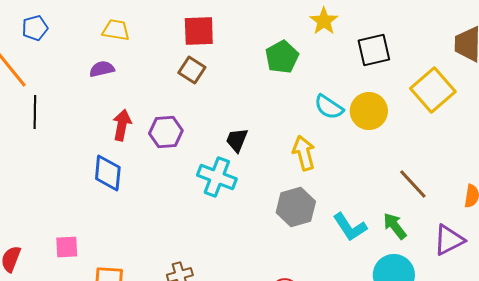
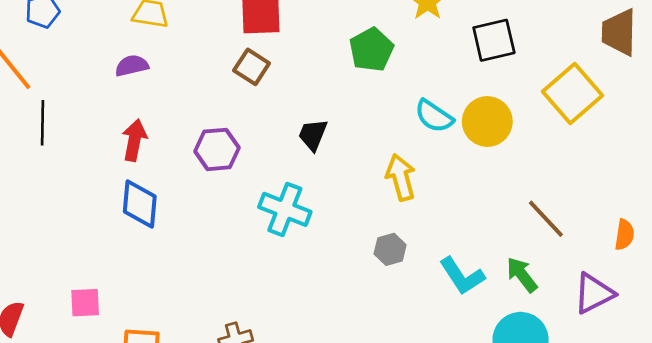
red arrow: (122, 125) -> (134, 140), moved
black trapezoid: (237, 140) -> (313, 135), moved
gray hexagon: (296, 207) -> (390, 249), size x0.6

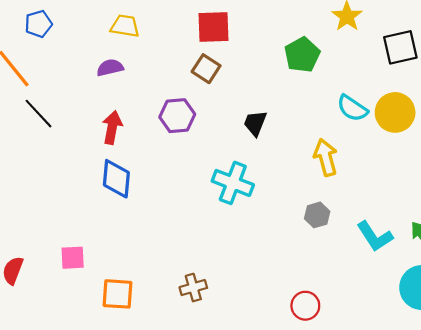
black line: (43, 123) -> (38, 114), turned -44
purple hexagon: (217, 149) -> (177, 116), moved

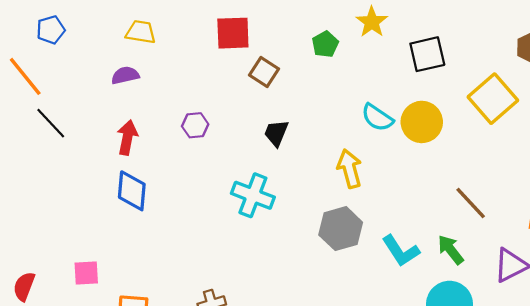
green pentagon: (302, 55) -> (325, 44), moved, size x0.7
brown square: (206, 69) -> (264, 72), moved
purple hexagon: (177, 116) -> (195, 125), size x0.7
gray hexagon: (317, 215) -> (341, 229), size x1.6

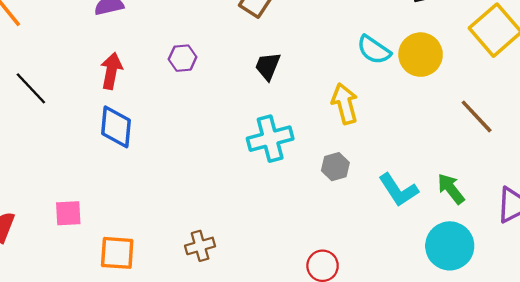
black line: (51, 123) -> (31, 88), moved
cyan cross: (253, 195) -> (270, 139), moved, turned -36
brown line: (471, 203) -> (477, 116), moved
gray hexagon: (341, 229) -> (335, 167), size x0.6

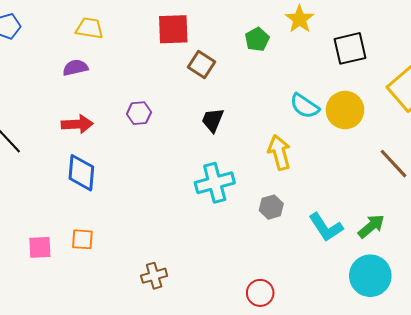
red arrow: (111, 71) -> (77, 124), turned 76
green arrow: (451, 189) -> (371, 226), turned 88
orange square: (117, 253) -> (82, 239), moved, size x0.7

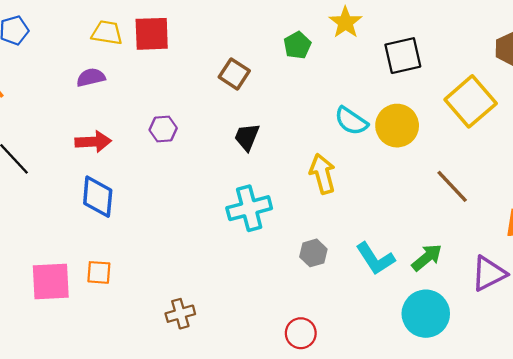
red square: (173, 29) -> (152, 34), moved
gray hexagon: (271, 207) -> (313, 253), moved
pink square: (40, 247) -> (51, 282), size x1.5

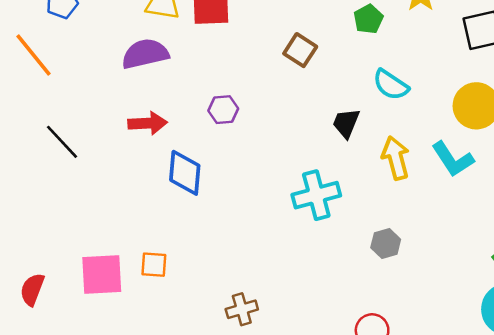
purple semicircle: (91, 77) -> (145, 54), size x1.5
cyan semicircle: (351, 121) -> (391, 85), moved
black trapezoid: (247, 137) -> (346, 123), moved
blue diamond: (98, 197) -> (185, 173), moved
cyan L-shape: (375, 259) -> (453, 159), moved

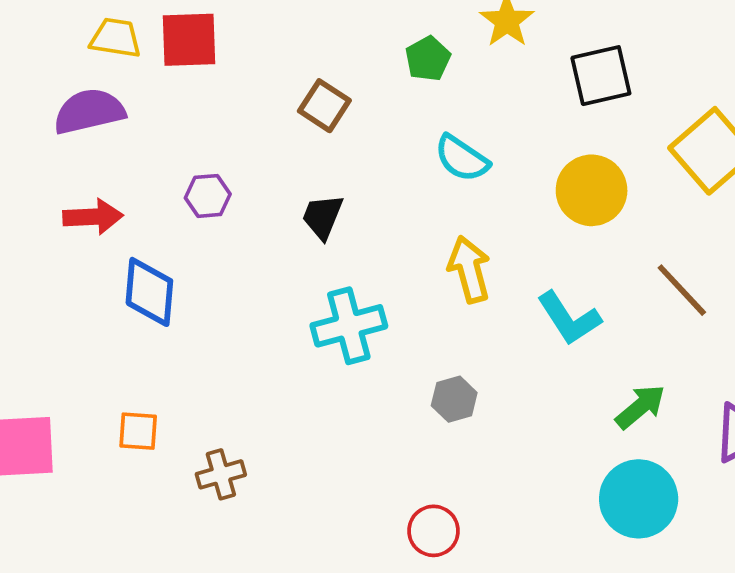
black trapezoid: (346, 123) -> (322, 217), moved
cyan L-shape: (453, 159) -> (569, 318), moved
orange square: (154, 265) -> (138, 431), moved
brown cross: (242, 309) -> (221, 474), moved

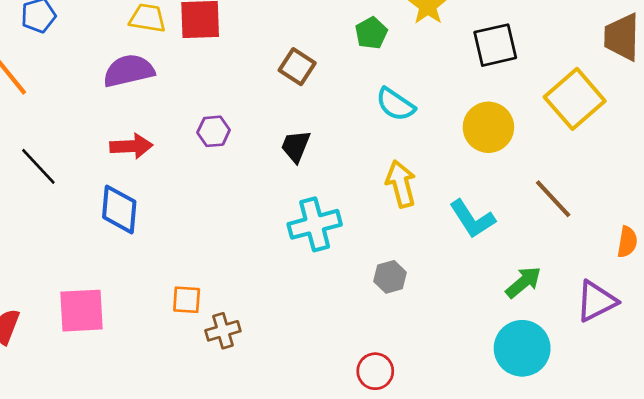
blue diamond: (149, 292) -> (119, 209), moved
orange square: (138, 431) -> (187, 300), moved

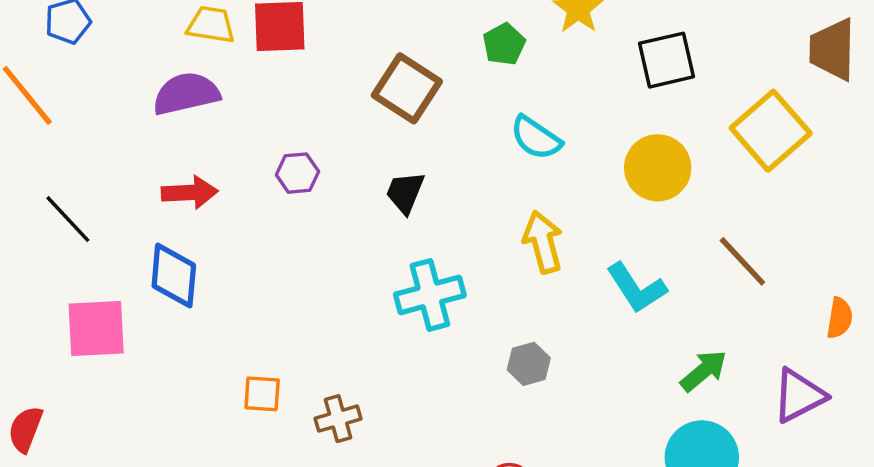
brown square: (297, 67) -> (407, 88), size x1.4
pink square: (81, 311) -> (96, 329), moved
brown cross: (223, 331) -> (338, 419), moved

